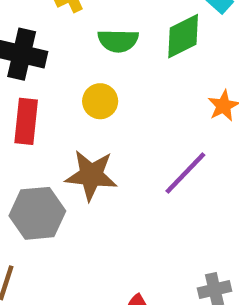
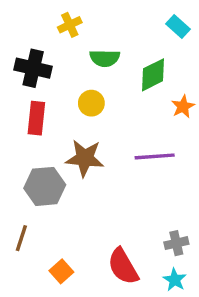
green diamond: (183, 36) -> (153, 75), moved
purple line: (185, 173) -> (155, 156), turned 42

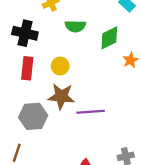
yellow circle: (91, 103) -> (60, 66), moved
purple line: (155, 156) -> (91, 112), moved

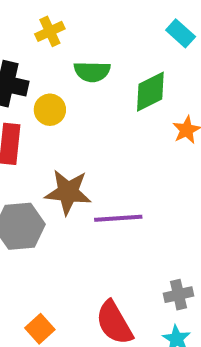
yellow circle: (60, 66) -> (50, 110), moved

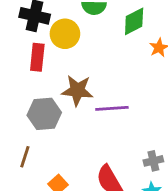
yellow circle: (50, 110) -> (65, 34), size x1.4

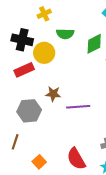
red rectangle: (37, 57) -> (24, 70), turned 60
brown star: (77, 90) -> (53, 94), size x0.7

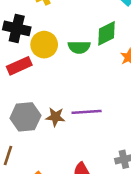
green semicircle: (65, 34) -> (79, 47), moved
brown star: (53, 94) -> (55, 117), moved

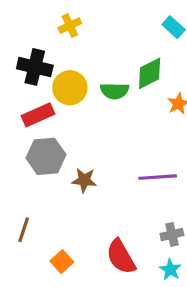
purple line: (87, 112) -> (158, 177), moved
gray hexagon: (25, 117) -> (46, 156), moved

